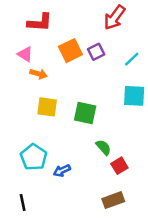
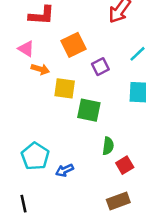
purple square: (96, 52) -> (100, 67), moved
yellow square: (47, 107) -> (65, 88), moved
green semicircle: (103, 147) -> (108, 146), turned 49

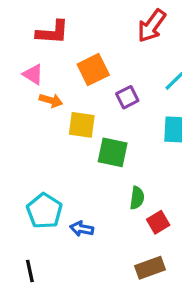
blue arrow: (65, 170) -> (82, 229), turned 36

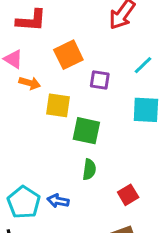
purple square: (127, 97) -> (100, 80), turned 36
green semicircle: (137, 198) -> (89, 169), moved
cyan pentagon: (44, 211) -> (24, 202), moved

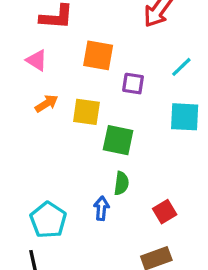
orange square: (68, 55) -> (98, 55), turned 36
orange arrow: (30, 83) -> (47, 104), moved, turned -48
blue arrow: (58, 201) -> (101, 208), moved, turned 84

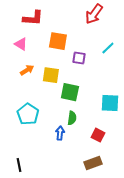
cyan square: (185, 117) -> (110, 103), moved
red square: (165, 212) -> (98, 135), turned -32
cyan pentagon: (48, 220) -> (28, 114), moved

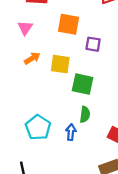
pink triangle: (21, 44) -> (25, 28), turned 32
cyan pentagon: (28, 114) -> (38, 127), moved

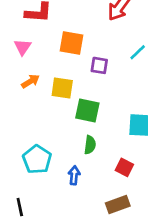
blue arrow: (71, 132) -> (74, 175), moved

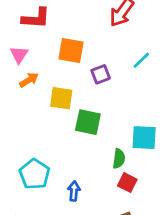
purple square: (99, 65) -> (101, 74), turned -30
orange arrow: (30, 81) -> (29, 80), moved
green semicircle: (90, 145) -> (119, 159), moved

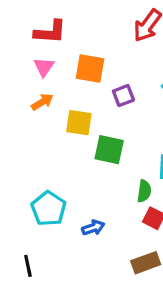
pink triangle: (19, 55) -> (44, 67), moved
blue arrow: (74, 191) -> (93, 228), turned 66

